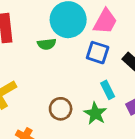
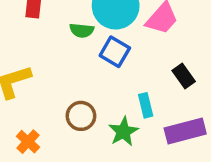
blue square: (98, 53) -> (115, 52), moved

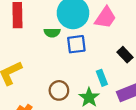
blue square: (115, 52) -> (76, 44), turned -30

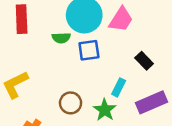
cyan rectangle: (102, 78) -> (119, 87), turned 49

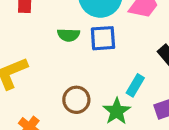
green semicircle: (61, 38) -> (69, 35), moved

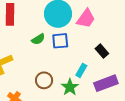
green semicircle: (69, 35) -> (38, 39), turned -32

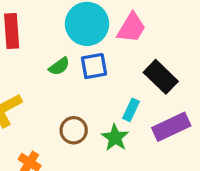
black rectangle: (102, 51) -> (161, 77), size x1.5

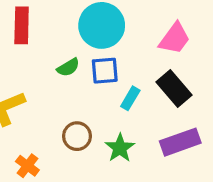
pink trapezoid: (131, 28) -> (174, 38), moved
cyan rectangle: (131, 110) -> (130, 98), moved

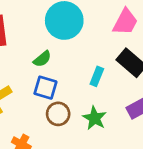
blue square: (105, 71) -> (45, 88), moved, turned 30

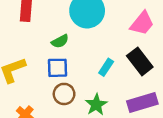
blue square: (45, 88) -> (58, 68), turned -30

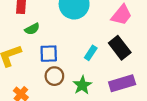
green semicircle: (60, 41) -> (32, 29), moved

